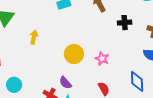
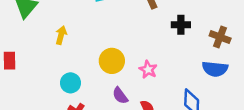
purple semicircle: (65, 83) -> (120, 96), moved
cyan circle: (14, 85) -> (70, 83), moved

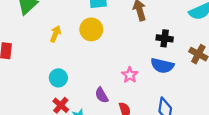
yellow circle: (112, 61) -> (91, 29), moved
blue semicircle: (215, 69) -> (162, 66), moved

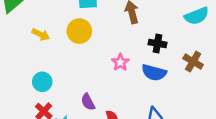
yellow arrow: (55, 34) -> (41, 34), turned 91
pink star: (130, 75) -> (120, 62), moved

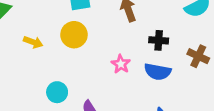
cyan circle: (42, 82) -> (57, 92), moved

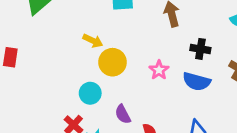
yellow circle: (74, 35) -> (113, 62), moved
yellow arrow: (33, 42) -> (93, 41), moved

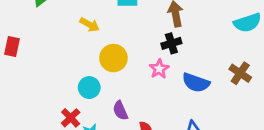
yellow arrow: (93, 41) -> (90, 25), moved
black cross: (200, 49) -> (171, 43), moved, turned -30

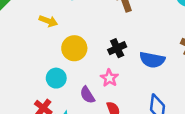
black cross: (171, 43) -> (117, 48), moved
pink star: (159, 69) -> (109, 78), moved

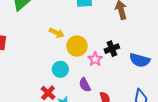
yellow arrow: (48, 21) -> (57, 33), moved
pink star: (109, 78) -> (95, 59), moved

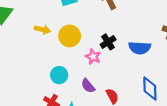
yellow arrow: (57, 33) -> (42, 30), moved
yellow circle: (77, 46) -> (70, 36), moved

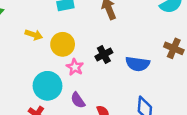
pink star: (93, 57) -> (75, 67), moved
cyan circle: (59, 75) -> (48, 86), size x1.5

